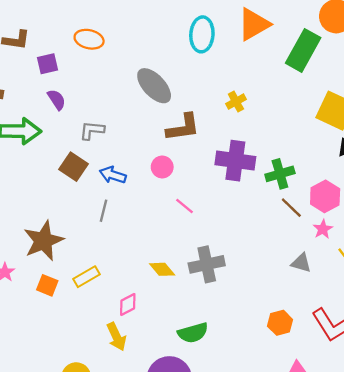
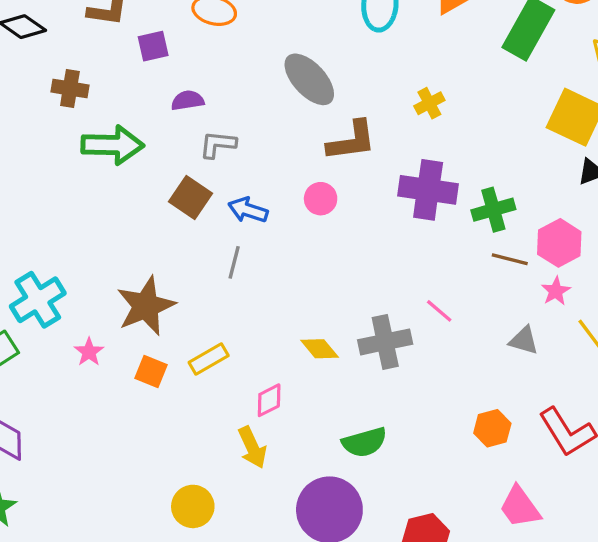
purple semicircle: (57, 100) -> (188, 100), moved, turned -65
pink line: (185, 206) -> (439, 311), moved
brown line: (291, 208) -> (510, 259), turned -30

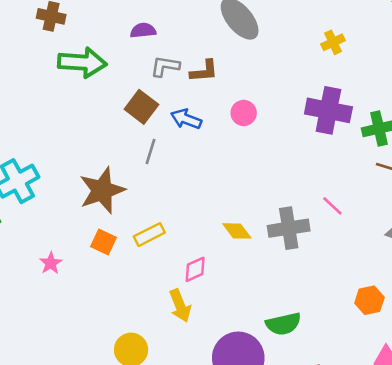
brown L-shape: (352, 141) -> (204, 71), moved, size x0.7
gray line: (234, 262) -> (150, 152), moved
pink star: (89, 352) -> (51, 263), moved
green semicircle: (364, 442) -> (283, 324), moved

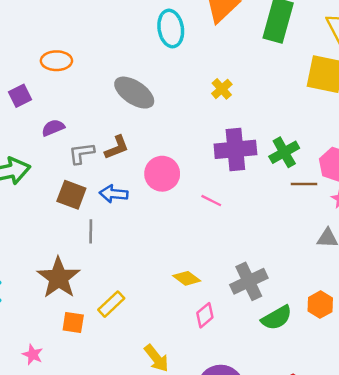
pink circle: (244, 113) -> (162, 174), size x1.5
pink line: (332, 206) -> (211, 201), moved
gray cross: (289, 228) -> (249, 281), moved
pink diamond: (195, 269) -> (205, 315), moved
green semicircle: (283, 324) -> (277, 318), moved

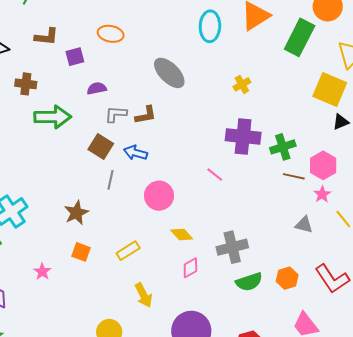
pink circle: (162, 174) -> (159, 196), moved
brown star: (59, 278) -> (76, 213), size x0.7
yellow rectangle: (111, 304) -> (128, 251), moved

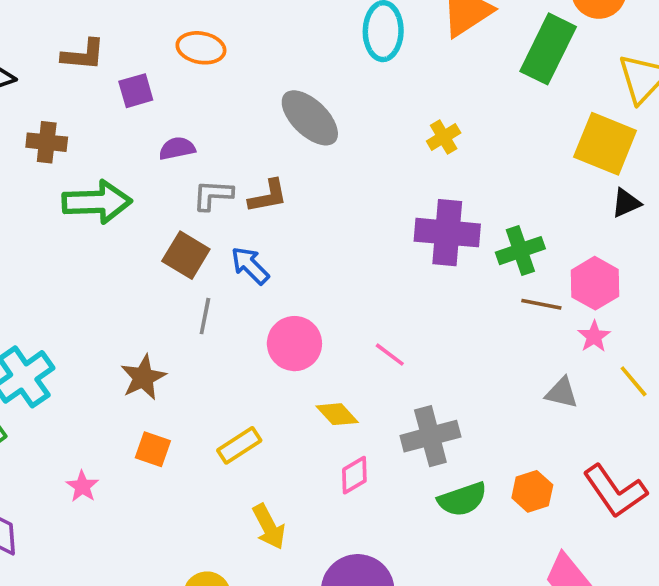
blue arrow: (135, 153) -> (250, 266), turned 30
pink line: (215, 175) -> (390, 355), moved

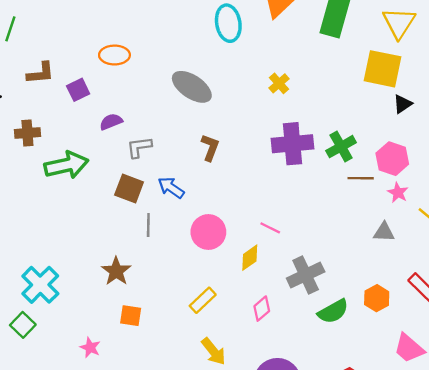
brown L-shape: (268, 196) -> (210, 148), moved, turned -48
yellow diamond: (337, 414) -> (250, 258), moved, turned -72
yellow rectangle: (239, 445) -> (203, 300), moved

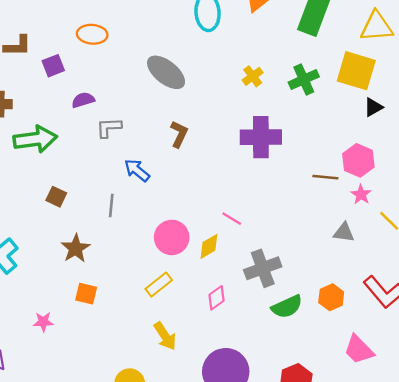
yellow triangle: (399, 23) -> (377, 27), turned 48
green cross: (341, 147) -> (304, 79), moved
brown square: (129, 188) -> (56, 197), moved, size x0.7
pink circle: (208, 232) -> (172, 237), moved
pink star: (90, 348) -> (43, 322), turned -30

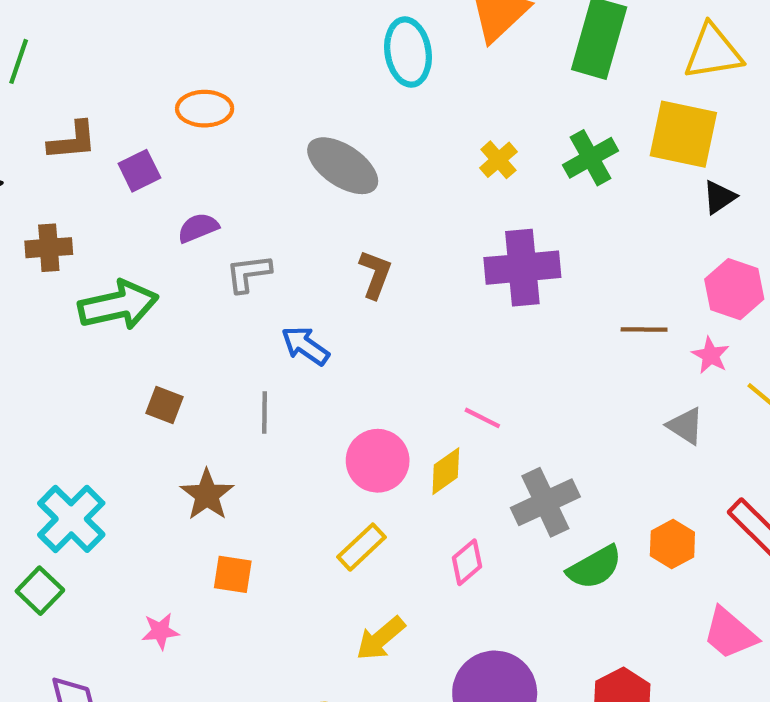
pink hexagon: (358, 160) -> (734, 289), moved
gray triangle: (344, 232) -> (685, 426), turned 30
yellow arrow: (165, 336) -> (381, 638), turned 88

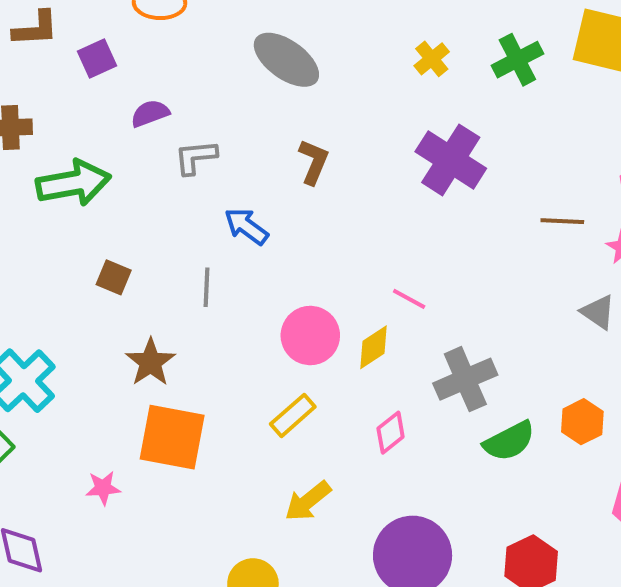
purple cross: (522, 268) -> (451, 160), turned 36
orange square: (233, 574) -> (172, 437), size x1.8

